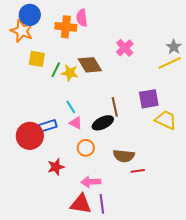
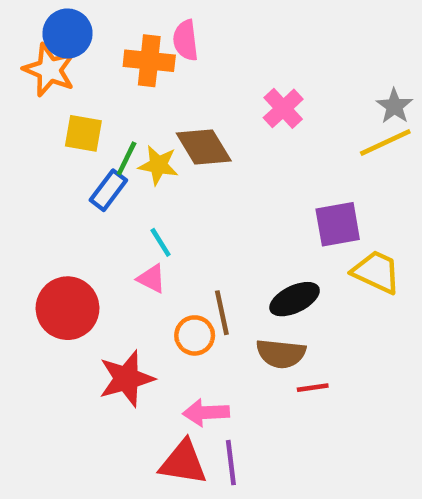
brown line: (115, 107) -> (222, 313), moved
pink triangle: (76, 123) -> (152, 279), moved
black ellipse: (103, 123) -> (295, 299), moved
blue rectangle: (48, 126) -> (108, 190), moved, turned -36
red star: (56, 167) -> (127, 379), size x1.4

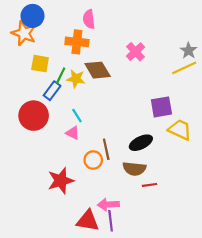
orange cross: (149, 61) -> (77, 42), moved
red circle: (68, 308) -> (34, 116), moved
pink arrow: (206, 413) -> (108, 204), moved

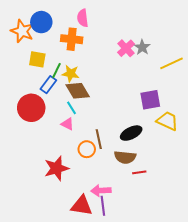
blue circle: (33, 16) -> (41, 22), moved
gray star: (189, 51) -> (142, 47), moved
brown diamond: (98, 70) -> (78, 91), moved

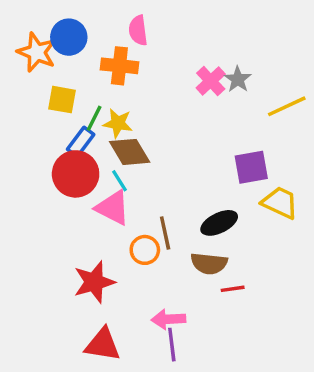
red circle: (31, 108) -> (76, 174), moved
pink triangle: (68, 124) -> (113, 208), size x1.6
red triangle: (82, 206) -> (103, 345), moved

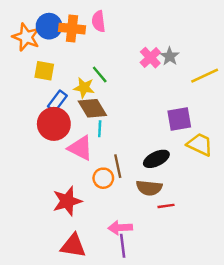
orange cross: (119, 66) -> (72, 29), moved
green line: (94, 118) -> (100, 74), moved, turned -66
cyan line: (119, 181) -> (100, 129), moved, turned 35

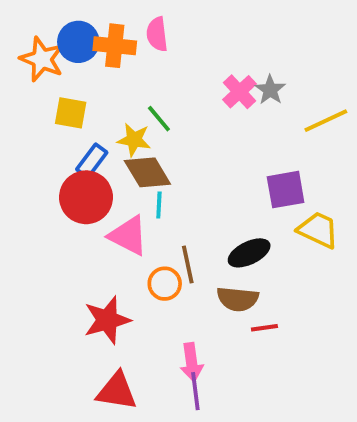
pink arrow: (120, 228) -> (192, 362), turned -95

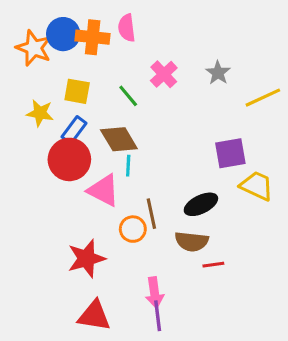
pink cross: (239, 92) -> (164, 74), moved
yellow square: (71, 113) -> (77, 91), moved
yellow star: (134, 140) -> (40, 113), moved

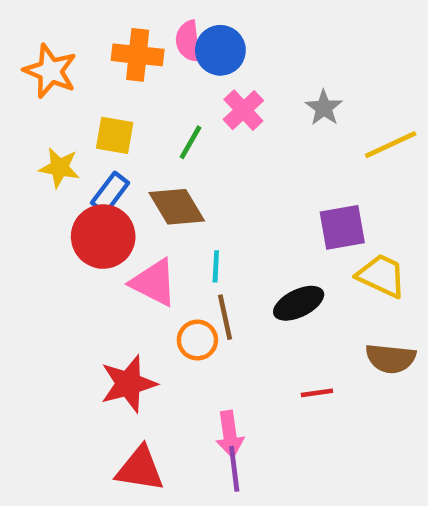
blue circle: (63, 34) -> (220, 50), moved
green line: (128, 96) -> (191, 142), turned 70
cyan line: (128, 166) -> (216, 266), moved
brown semicircle: (192, 241) -> (391, 358), moved

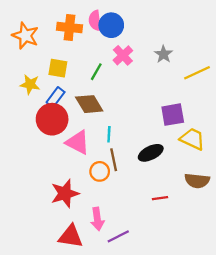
pink arrow: (230, 434) -> (97, 219), moved
purple line: (234, 469) -> (118, 236), turned 70

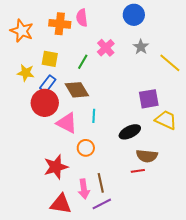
blue circle: (111, 25) -> (134, 15), moved
yellow line: (197, 73) -> (170, 63), turned 65
brown line: (114, 160) -> (101, 183), moved
brown semicircle: (197, 181) -> (147, 156), moved

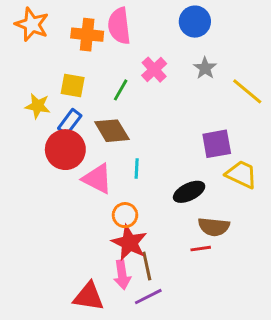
pink semicircle: (82, 18) -> (119, 26), size x1.4
orange star: (22, 31) -> (32, 24), moved
red star: (56, 167) -> (129, 243), moved, turned -30

